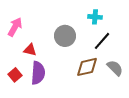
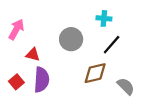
gray semicircle: (115, 68) -> (126, 86), moved

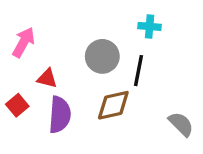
black line: (112, 45) -> (139, 71), moved, turned -30
brown diamond: (95, 73) -> (113, 105), moved
red square: (16, 82) -> (17, 105), moved

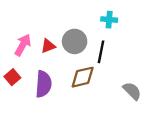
pink arrow: (24, 42) -> (23, 45), moved
red triangle: (47, 78) -> (48, 46), moved, turned -35

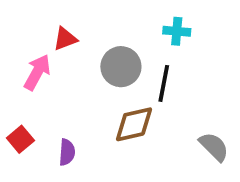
red triangle: (48, 46) -> (65, 39), moved
red square: (12, 77) -> (20, 139), moved
purple semicircle: (43, 84) -> (67, 152), moved, size x0.6

